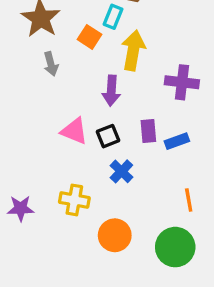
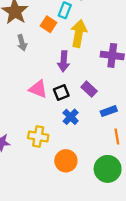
purple rectangle: (148, 131) -> (89, 89), turned -42
blue rectangle: (177, 141) -> (109, 111), moved

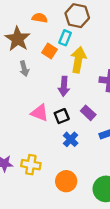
yellow cross: (38, 136) -> (31, 165), moved

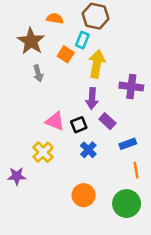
purple arrow: (64, 86) -> (92, 98), moved
yellow cross: (31, 165) -> (43, 152), moved, turned 36

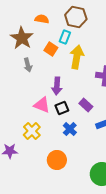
purple arrow: (92, 98) -> (57, 86), moved
orange circle: (84, 195) -> (57, 160), moved

